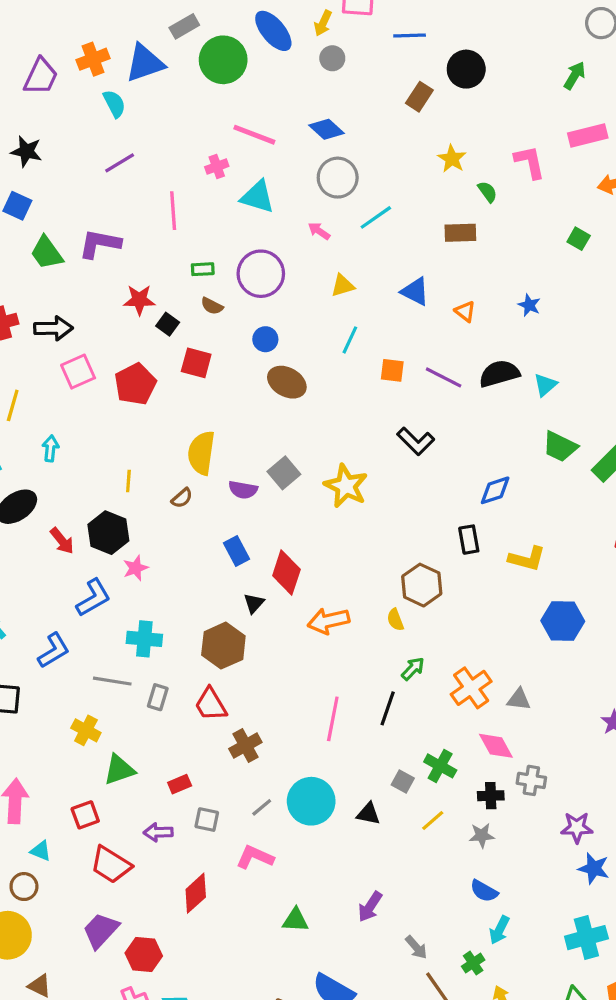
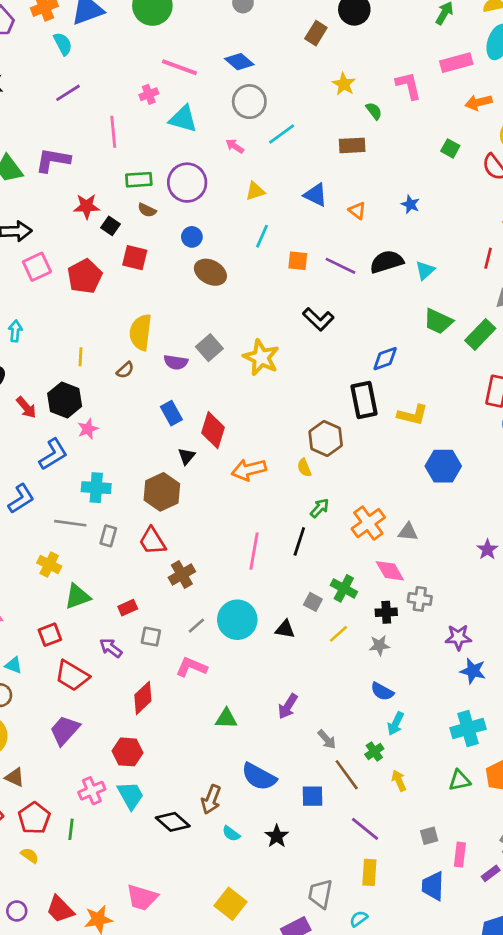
green rectangle: (203, 269) -> (139, 180), size x1.4
black rectangle: (469, 540) -> (364, 400), size x1.5
purple arrow: (158, 832) -> (111, 648), turned 40
red hexagon: (144, 954) -> (128, 752), moved

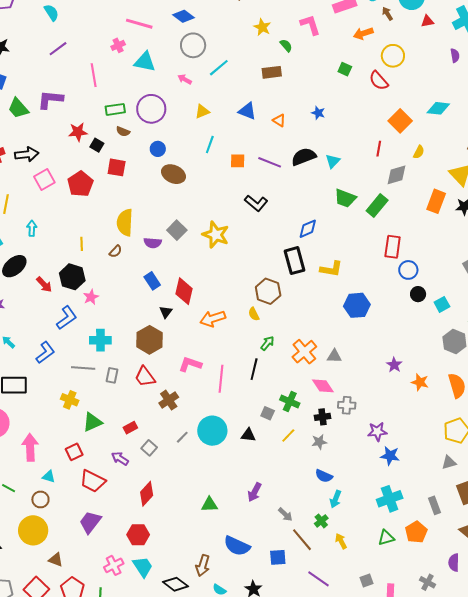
gray square: (151, 637) -> (149, 448), turned 35
pink L-shape: (191, 667) -> (190, 364), moved

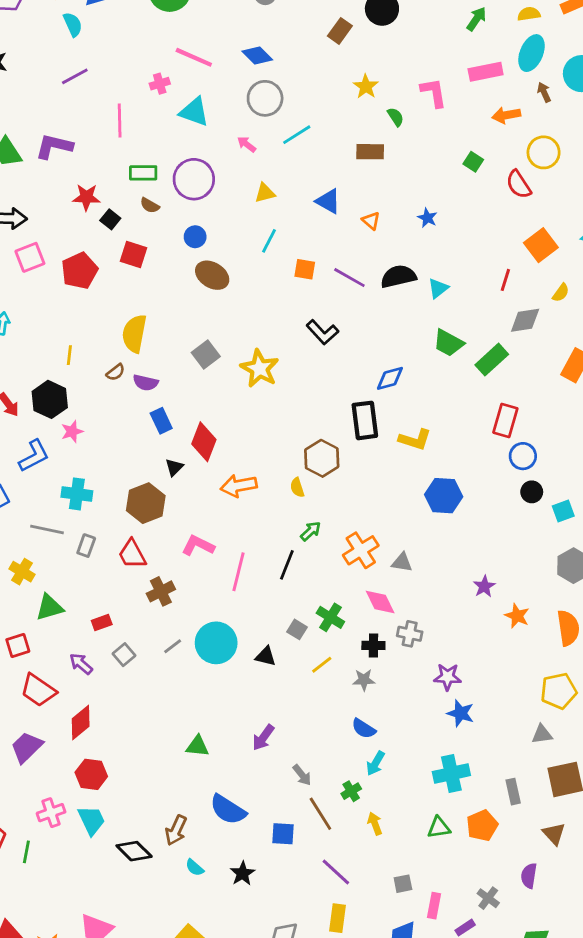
purple semicircle: (153, 243) -> (146, 383), moved
red diamond: (147, 494) -> (81, 723), moved

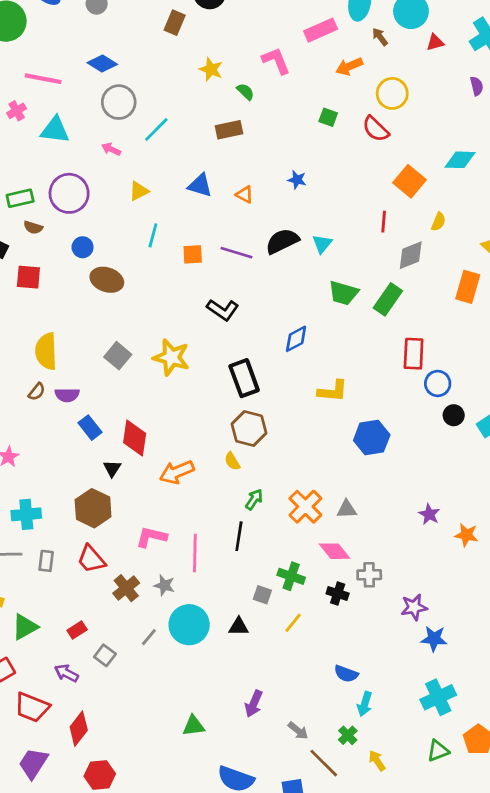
black rectangle: (365, 420) -> (244, 378), moved
black cross: (373, 645) -> (338, 593), turned 30
gray star: (364, 680) -> (164, 585), moved, turned 30

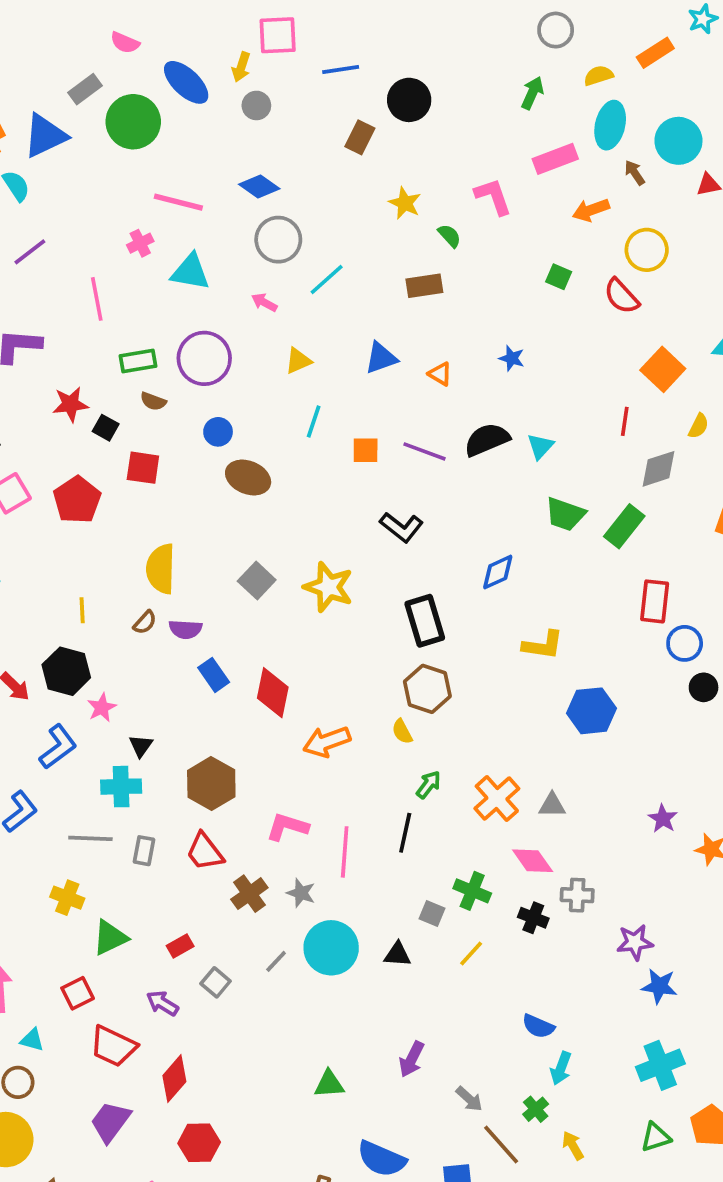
blue triangle: (200, 185) -> (381, 358), turned -40
black triangle: (112, 468) -> (141, 746), moved

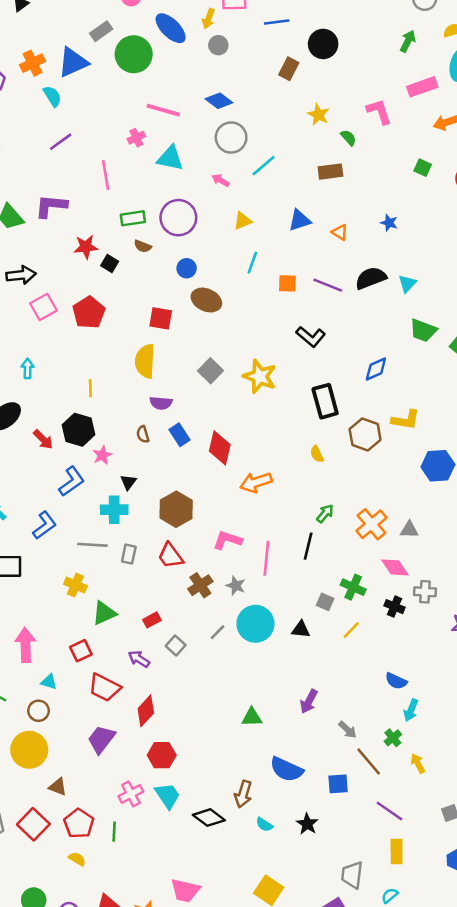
red square: (143, 468) -> (161, 318), moved
brown semicircle: (145, 622) -> (143, 434), moved, turned 120
brown hexagon: (427, 689) -> (365, 435), moved
yellow semicircle: (402, 732) -> (317, 454), moved

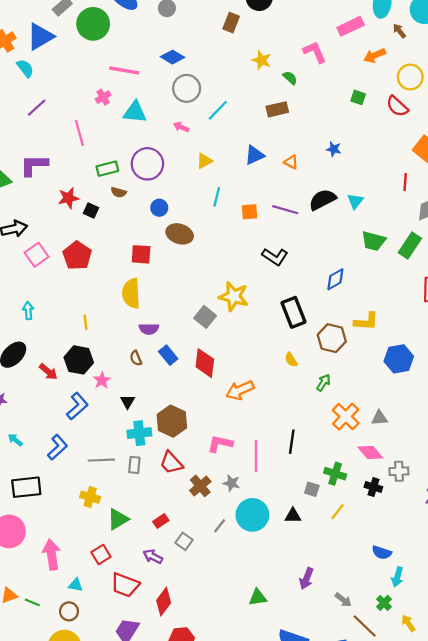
gray square: (211, 371) -> (205, 317), moved
cyan cross: (114, 510) -> (139, 433), moved
green arrow: (325, 514) -> (323, 383), moved

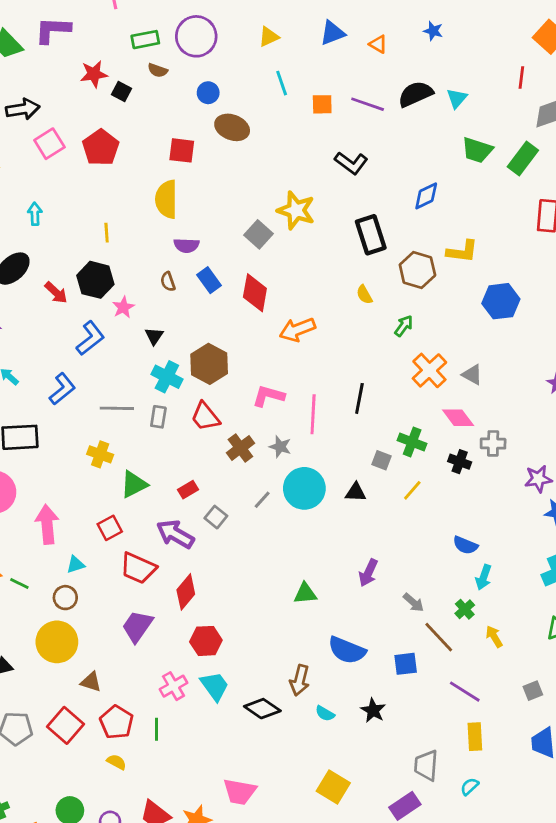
cyan line: (217, 197) -> (282, 83), turned -36
gray triangle: (379, 418) -> (472, 375), turned 30
cyan cross: (139, 433) -> (167, 377), turned 30
purple arrow: (153, 557) -> (175, 534), size x1.5
cyan triangle: (76, 585) -> (76, 565), turned -32

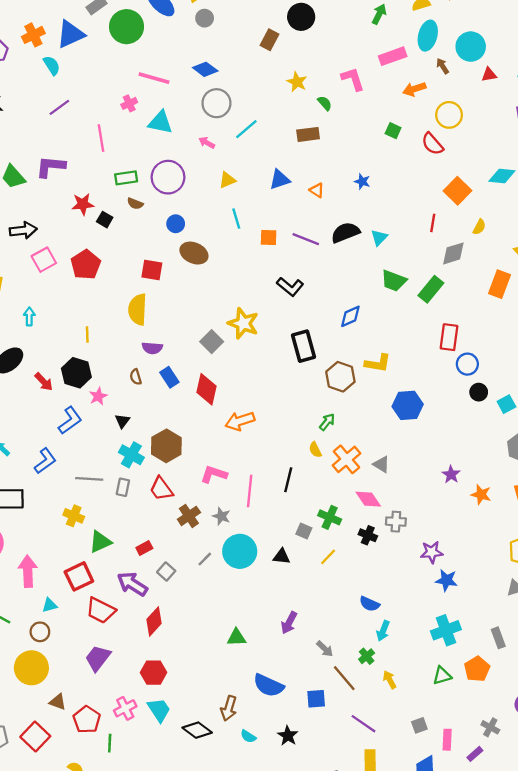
yellow semicircle: (364, 295) -> (315, 450), moved
red square: (110, 528) -> (79, 576), size x1.4
red diamond: (186, 592) -> (154, 621), moved
red pentagon: (117, 722) -> (87, 720), moved

